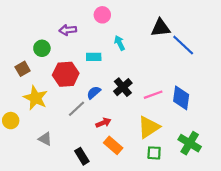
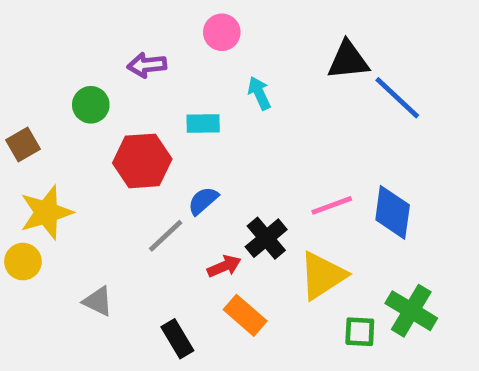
brown square: (23, 69) -> (23, 145), moved
black cross: (123, 87) -> (266, 238), moved
yellow star: (35, 98) -> (46, 212), moved, turned 30
green square: (154, 153) -> (360, 332), moved

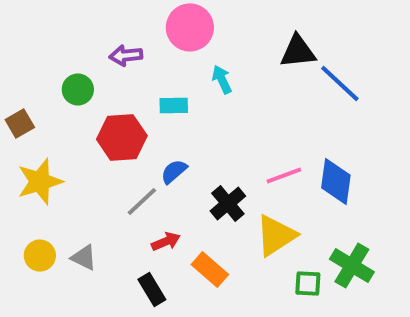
pink circle: (222, 32) -> (190, 27), size x1.5
yellow circle: (23, 262) -> (40, 256), moved
red arrow: (224, 266) -> (166, 242), moved

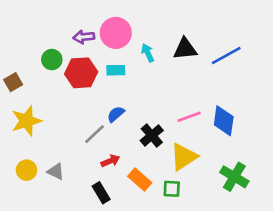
pink circle: (190, 27) -> (116, 33), moved
black triangle: (298, 51) -> (185, 49), moved
blue line: (340, 83) -> (226, 56), turned -72
red hexagon: (122, 137) -> (81, 73), moved
green square: (308, 284) -> (172, 189), moved

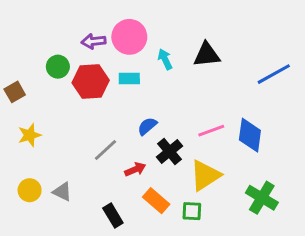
blue line: (226, 56) -> (274, 74), moved
blue semicircle: (116, 114) -> (147, 126), moved
yellow star: (26, 121) -> (30, 135), size x0.7
red arrow: (110, 161) -> (135, 169), moved

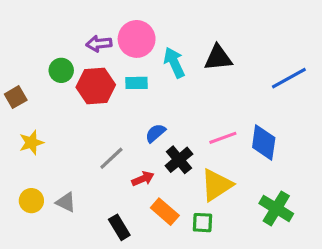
cyan arrow: (165, 59) -> (174, 63), size x1.4

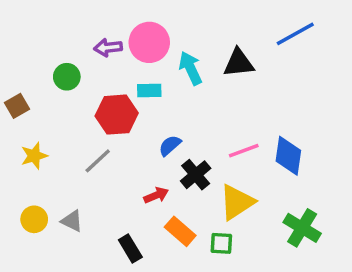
blue line: (289, 78) -> (295, 34), moved
red hexagon: (96, 86) -> (117, 115), moved
gray line: (111, 158) -> (98, 161), moved

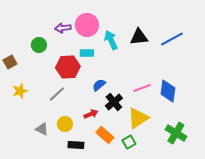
blue line: (295, 34) -> (172, 39), moved
yellow circle: (34, 219) -> (65, 124), moved
green square: (221, 243) -> (129, 142), turned -32
black rectangle: (130, 249) -> (76, 145), turned -56

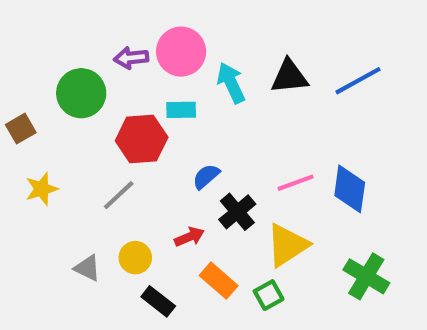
green circle: (39, 45) -> (81, 93), size x1.5
black rectangle: (76, 145) -> (158, 301), turned 35

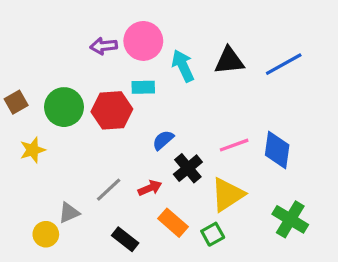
green circle: (81, 93) -> (64, 107), moved
gray line: (119, 195) -> (109, 190), moved
yellow circle: (135, 258) -> (46, 234), moved
gray triangle: (87, 268) -> (69, 213), turned -50

